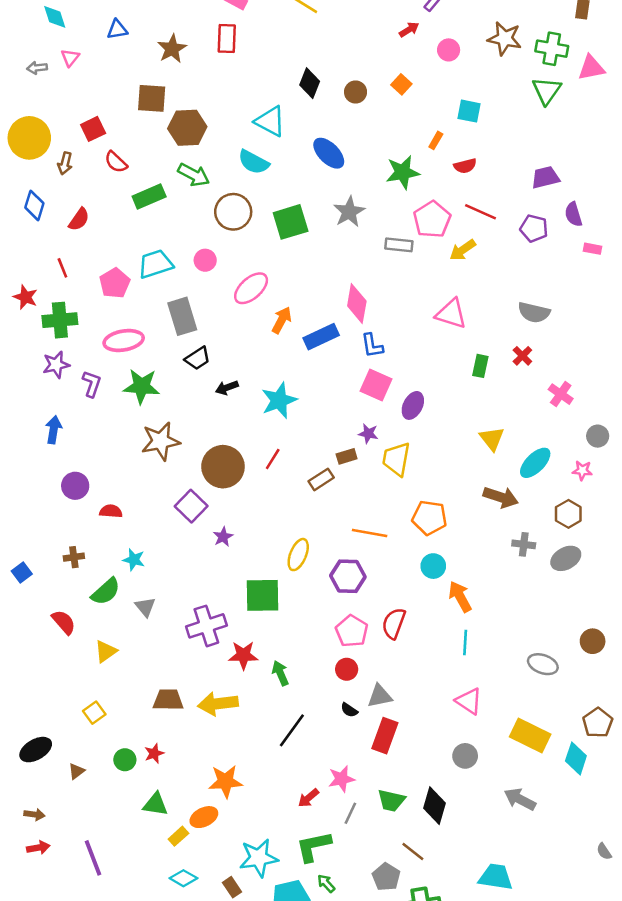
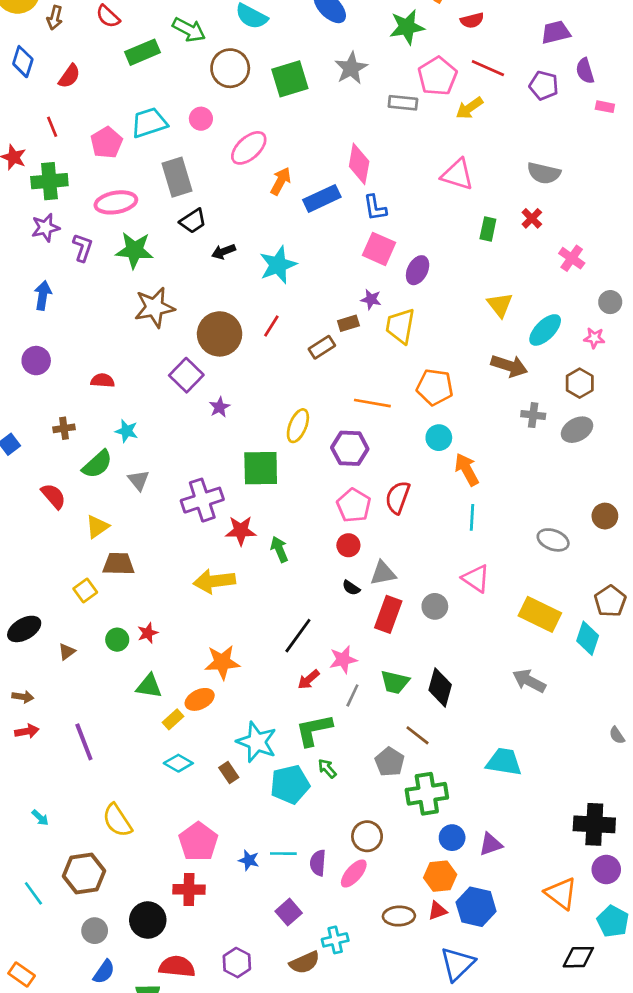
purple circle: (75, 486) -> (36, 361), moved
brown trapezoid: (168, 700) -> (119, 564), moved
black line: (292, 730) -> (298, 636), moved
gray circle: (465, 756) -> (435, 606), moved
cyan star: (259, 858) -> (257, 742), turned 30

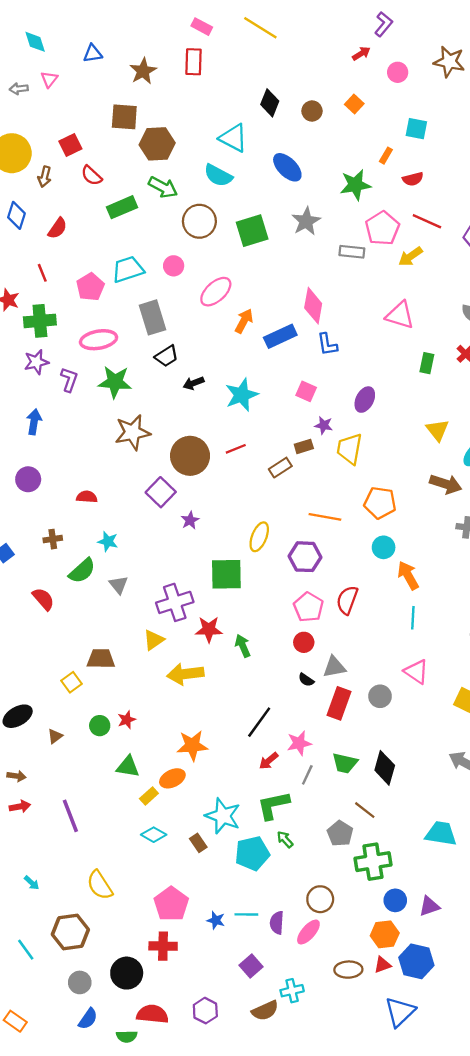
pink square: (379, 249) -> (306, 391), moved, size x0.7
red line: (271, 326) -> (236, 449), turned 36
yellow triangle: (97, 527) -> (154, 640), moved

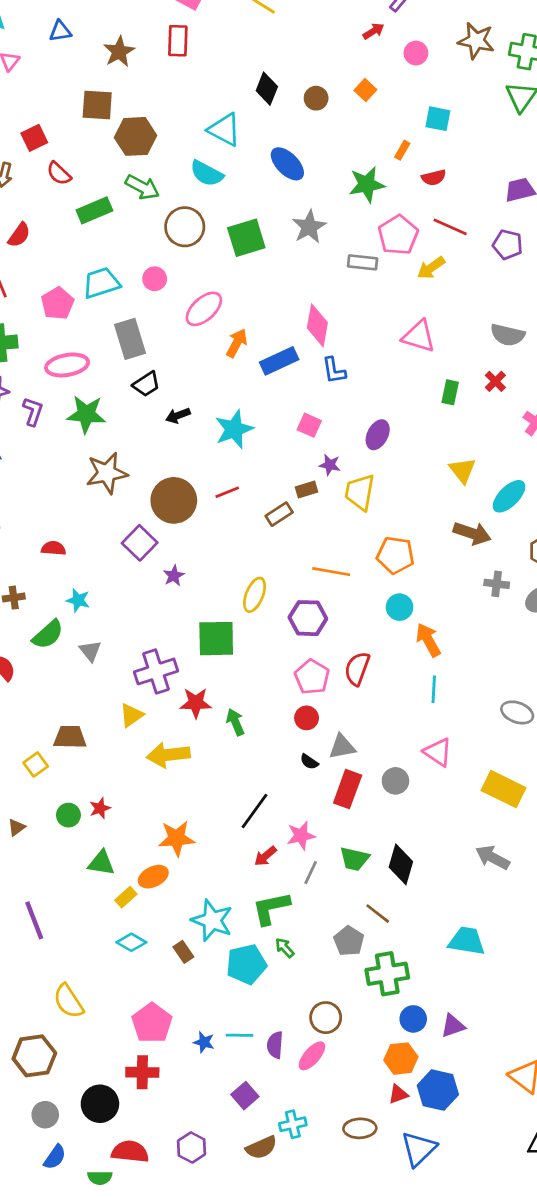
brown ellipse: (348, 970) -> (360, 1128), moved

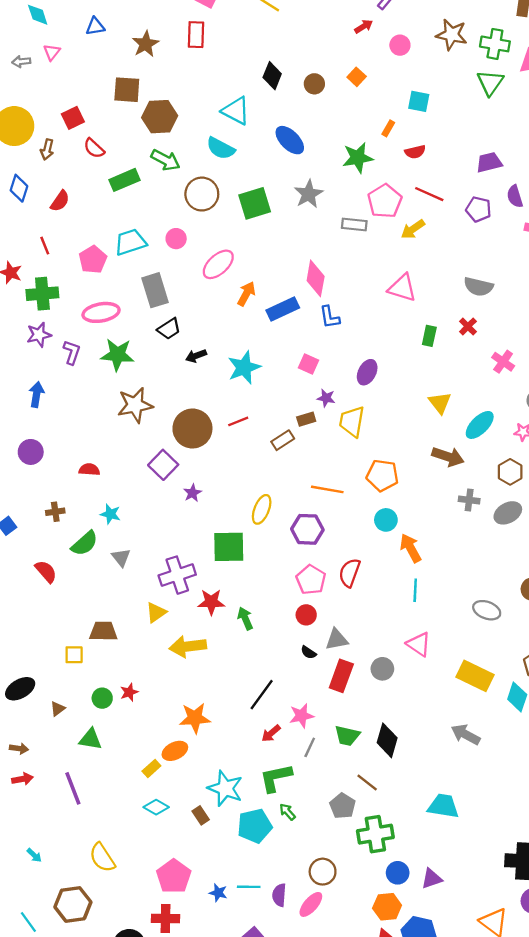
yellow square: (36, 764) -> (74, 655), turned 36
green triangle: (101, 863) -> (90, 739), moved

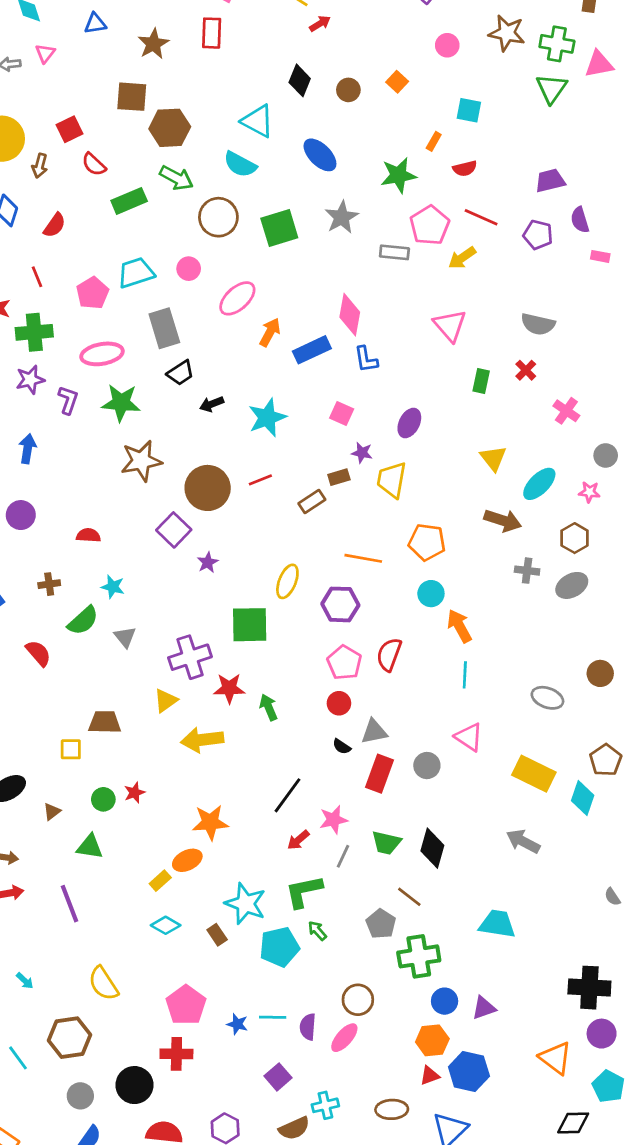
red arrow: (364, 26) -> (320, 24), moved
pink triangle: (402, 288) -> (450, 325), turned 32

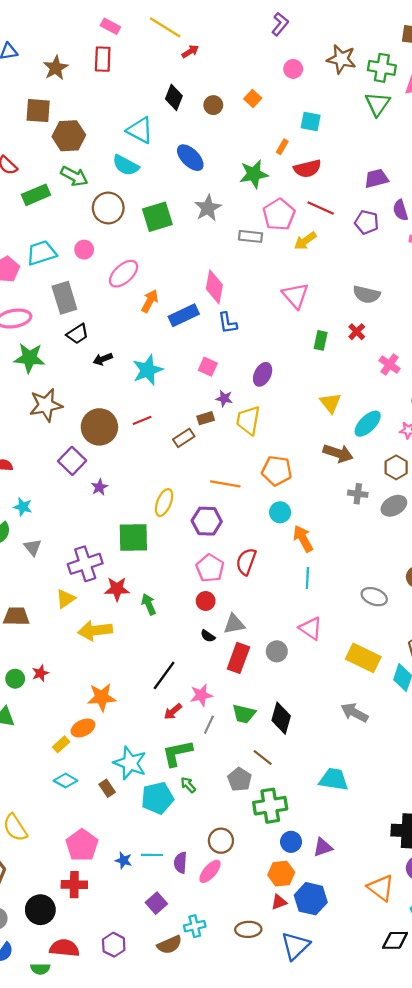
red semicircle: (465, 168) -> (307, 169), size x1.4

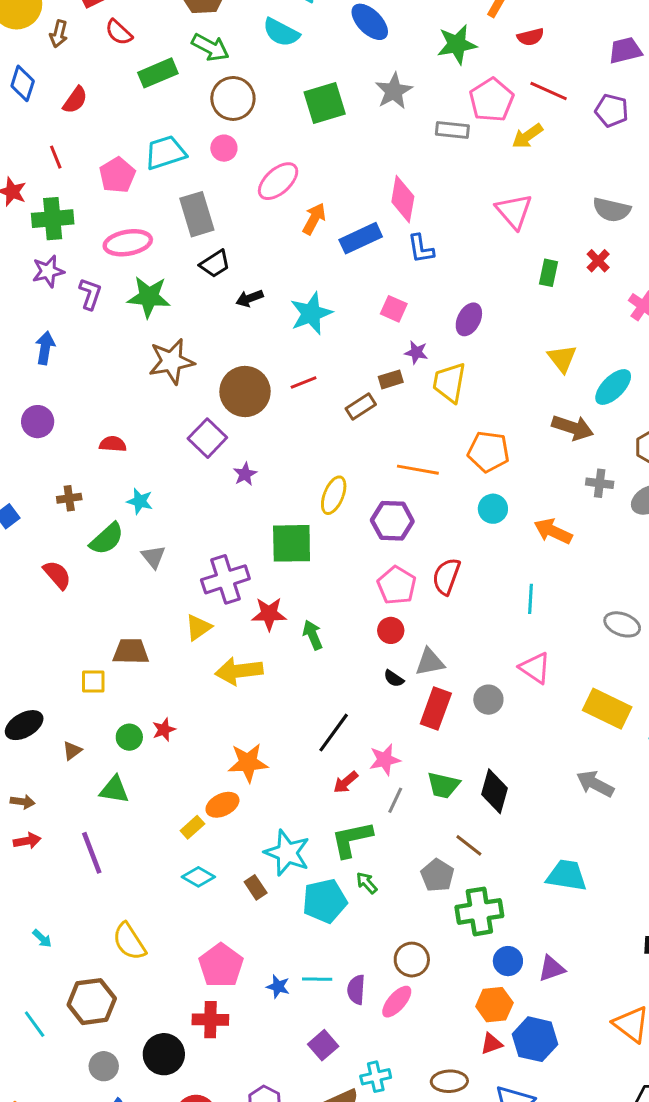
red semicircle: (307, 169) -> (531, 37), size x0.7
brown circle: (108, 208) -> (233, 98), moved
orange arrow: (303, 539) -> (553, 531), moved, turned -36

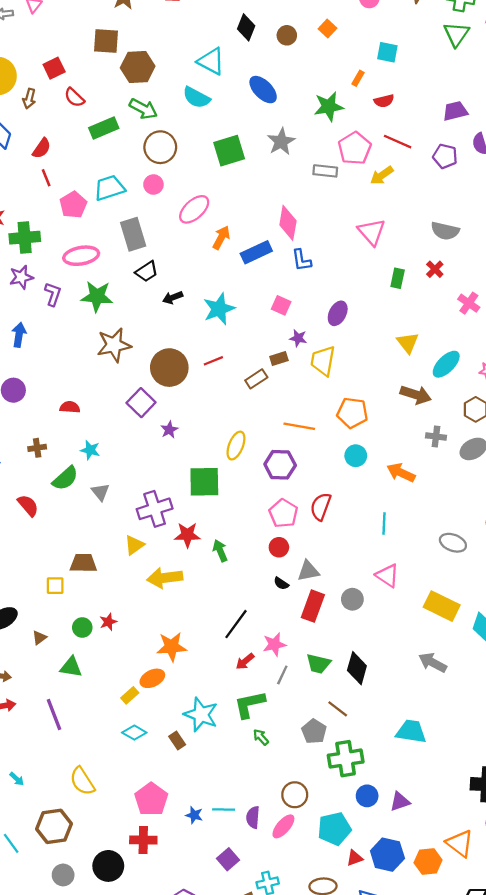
red line: (56, 157) -> (46, 178), moved
cyan pentagon: (325, 901) -> (334, 829), moved
orange hexagon: (494, 1005) -> (428, 861), moved

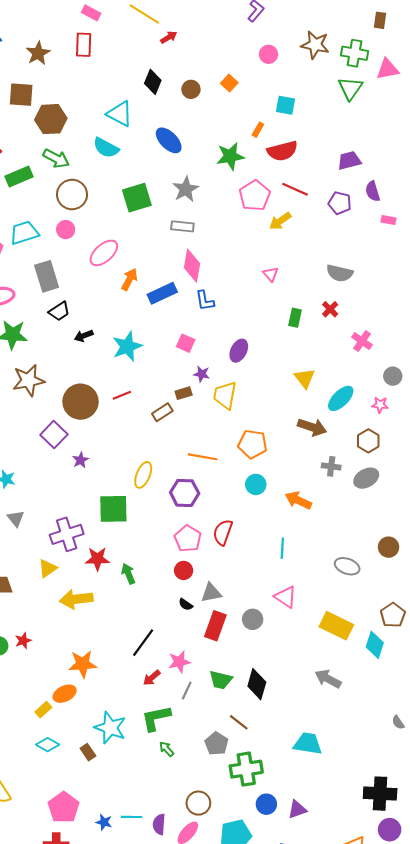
red semicircle: (384, 101) -> (282, 151), size x1.6
gray rectangle: (325, 171) -> (182, 226), moved
pink triangle: (372, 232) -> (271, 274), size x0.6

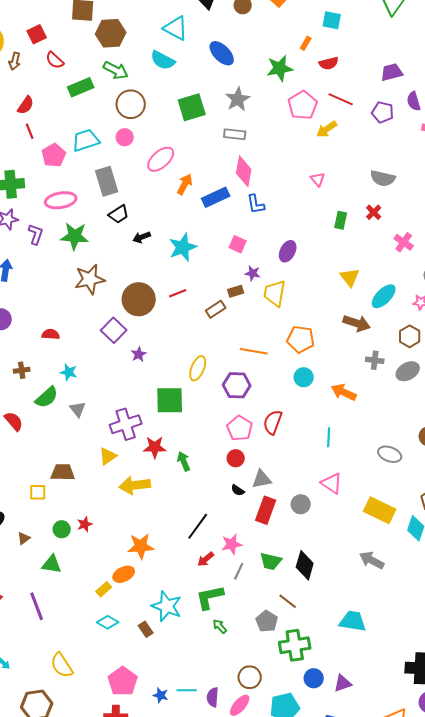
red semicircle: (282, 151) -> (329, 63), size x0.7

